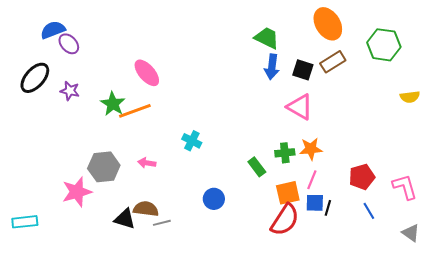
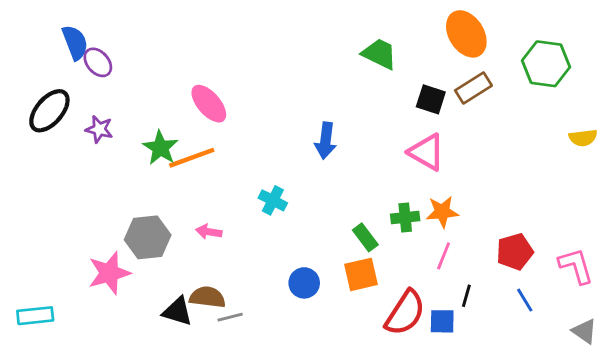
blue semicircle: (53, 30) -> (75, 42), turned 90
blue arrow: (272, 67) -> (325, 141), moved
orange square: (288, 193) -> (361, 274), moved
blue square: (315, 203) -> (442, 321), moved

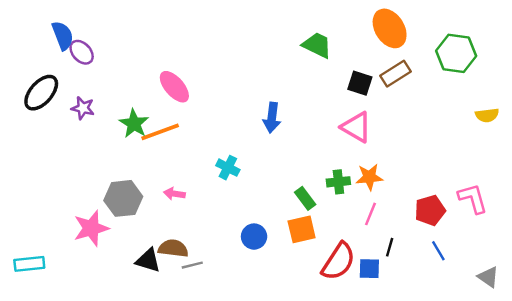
pink L-shape: (576, 266) -> (473, 198), moved

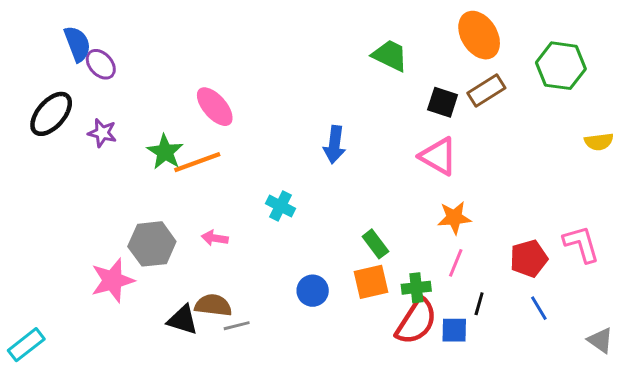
green cross: (338, 182) -> (416, 288), moved
cyan rectangle: (29, 264) -> (26, 345), moved, turned -32

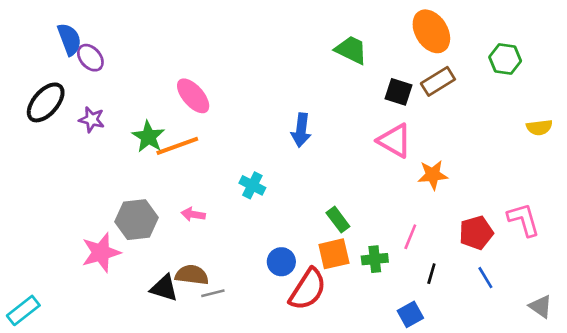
green hexagon: (561, 66) -> (505, 59), size x0.7
orange star: (454, 218) -> (433, 175), moved
red semicircle: (416, 321) -> (308, 289), moved
blue square: (454, 330) -> (410, 314), moved, turned -30

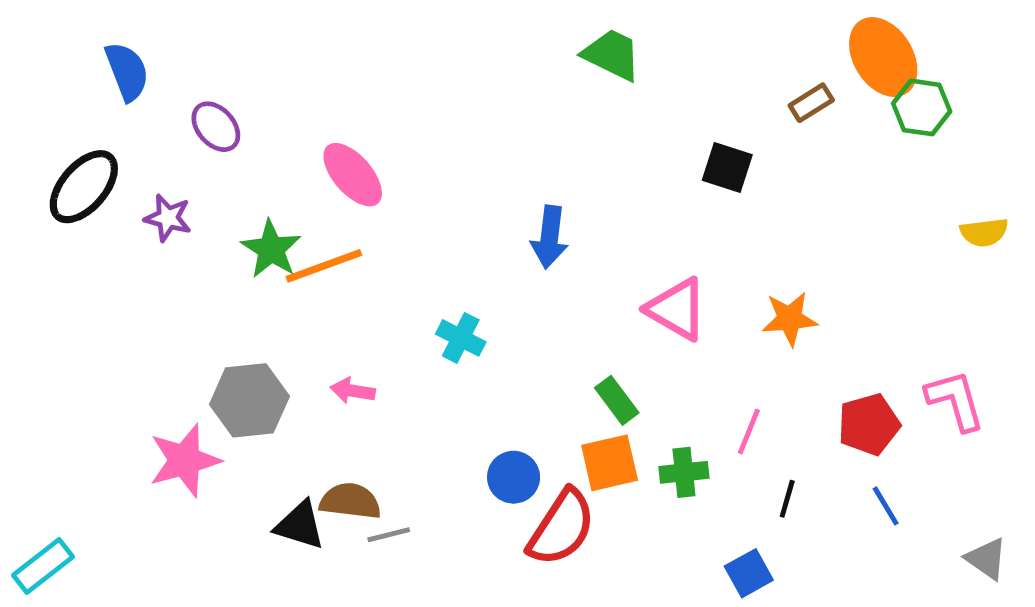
orange ellipse: (431, 31) -> (883, 57), moved
green trapezoid: (351, 50) -> (612, 55), moved
purple ellipse: (90, 58) -> (216, 127), moved
brown rectangle: (438, 81) -> (811, 103), moved, size x0.7
pink triangle: (395, 141) -> (677, 309), moved

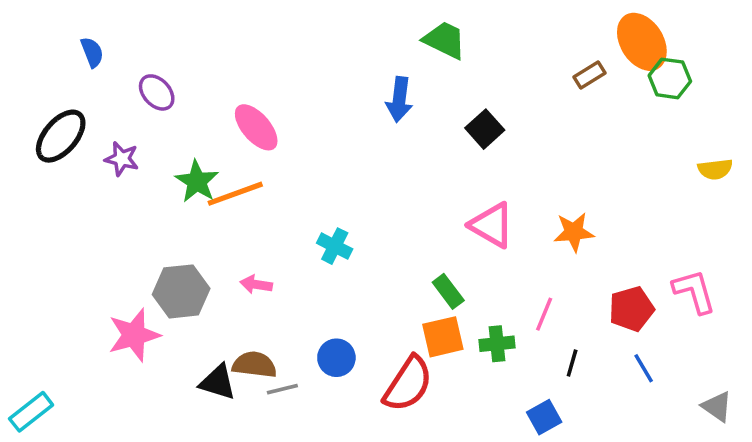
blue semicircle: (127, 71) -> (92, 52), size x0.7
black square: (727, 167) -> (485, 129), moved, turned 30
blue arrow: (550, 237) -> (399, 99), moved
blue circle: (514, 477) -> (336, 358), moved

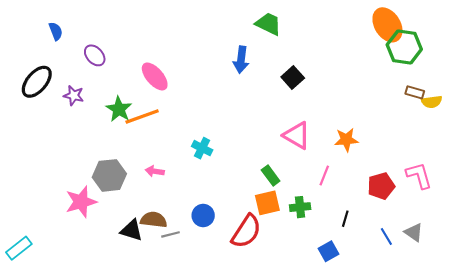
brown rectangle: (590, 75) -> (415, 92), moved, turned 48
green hexagon: (670, 78) -> (404, 47), size x1.4
pink line: (544, 314) -> (324, 175), moved
blue line: (644, 368) -> (386, 237), moved
gray triangle: (717, 407) -> (414, 232), moved

